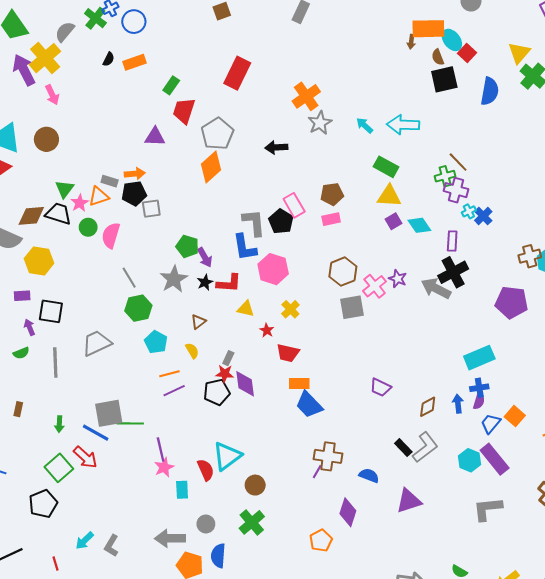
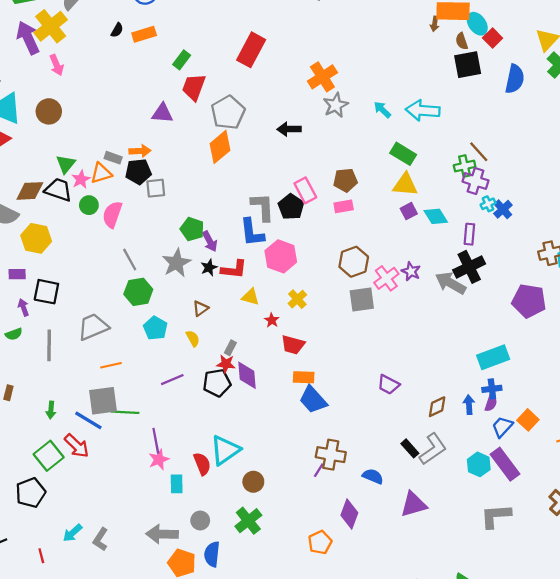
orange line: (169, 374) -> (111, 365), moved

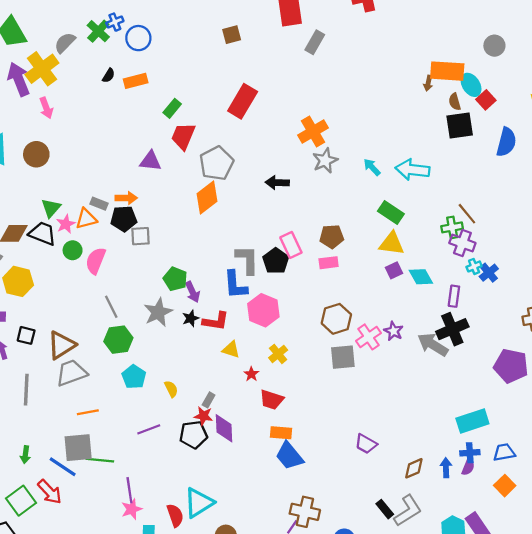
black square: (46, 292) -> (26, 335), size x0.7
brown triangle: (200, 308) -> (61, 345), moved, size x1.8
blue trapezoid: (502, 427) -> (504, 452), moved, turned 35

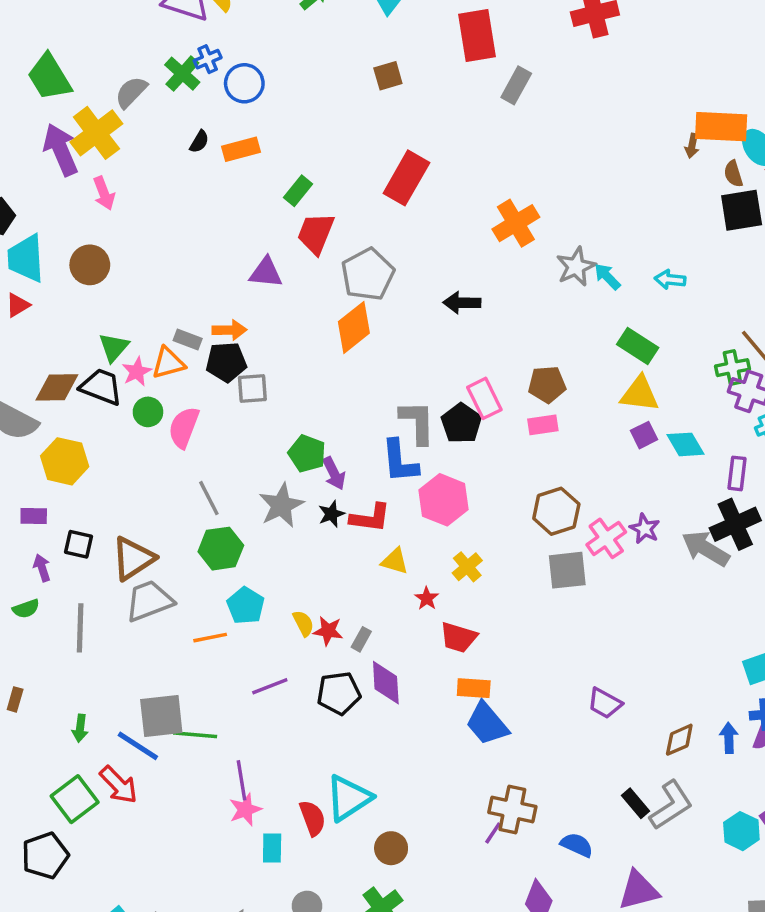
gray star: (325, 161) -> (576, 267), moved
cyan arrow: (412, 170) -> (670, 280), size x0.6
orange line: (88, 412) -> (210, 638), moved
red star: (203, 416) -> (328, 631), moved

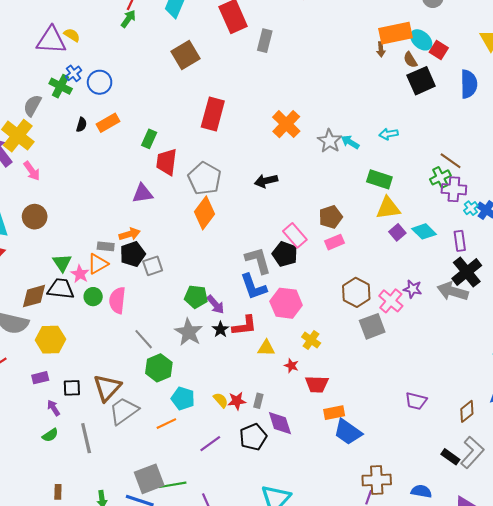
brown square: (388, 76) -> (185, 55), size x1.5

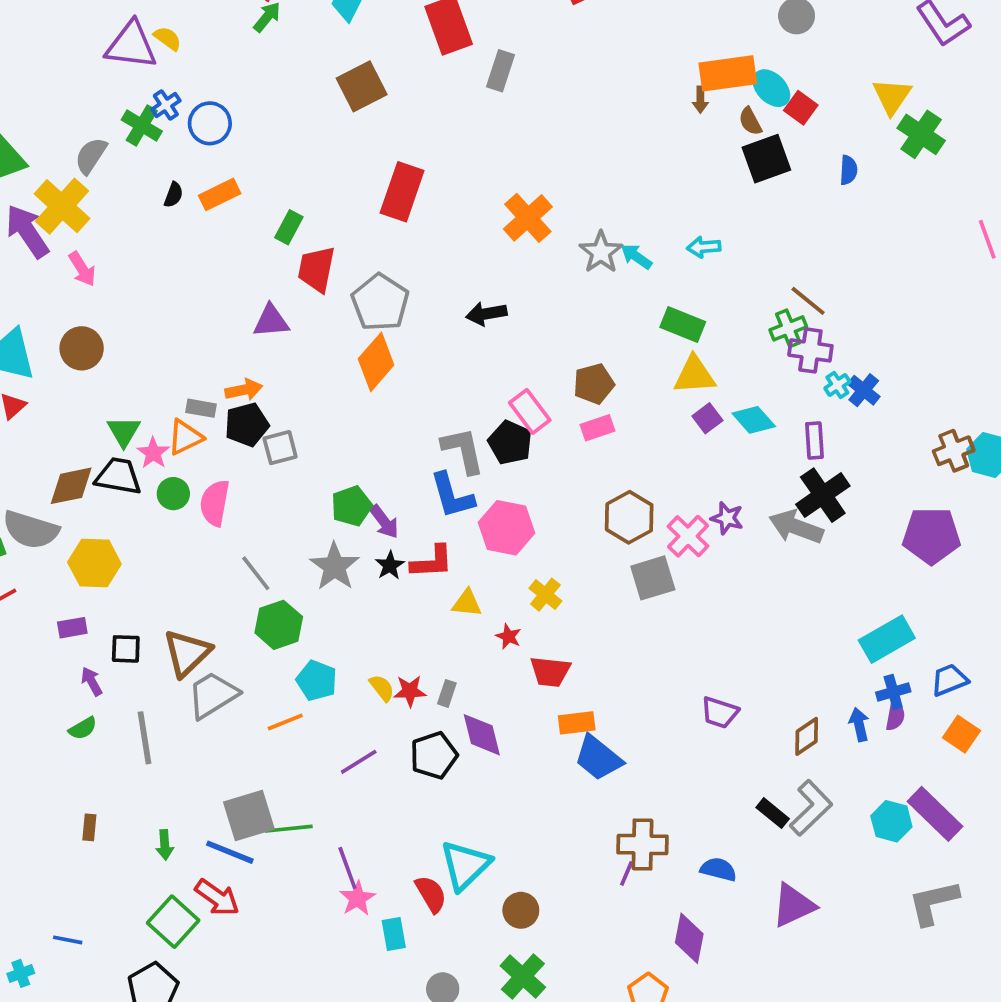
blue semicircle: (469, 84) -> (848, 170), size x0.6
green pentagon: (196, 297) -> (351, 506), turned -30

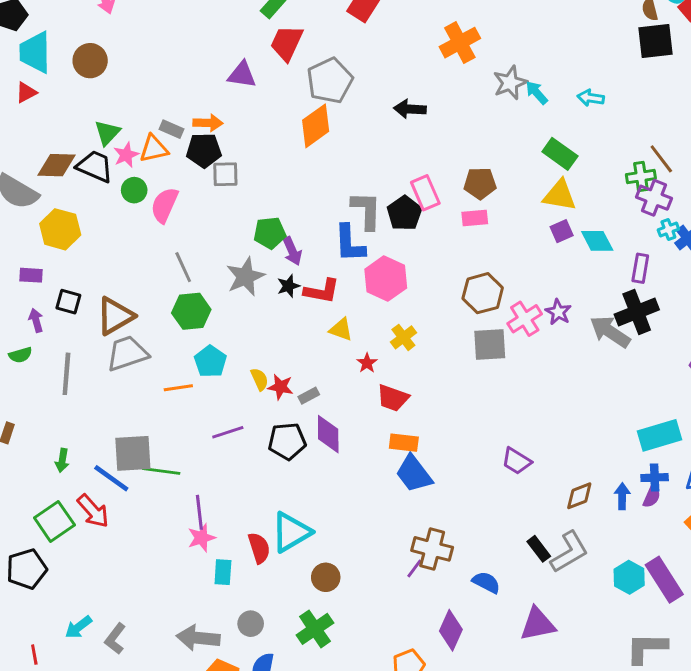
gray rectangle: (447, 693) -> (309, 396), turned 30

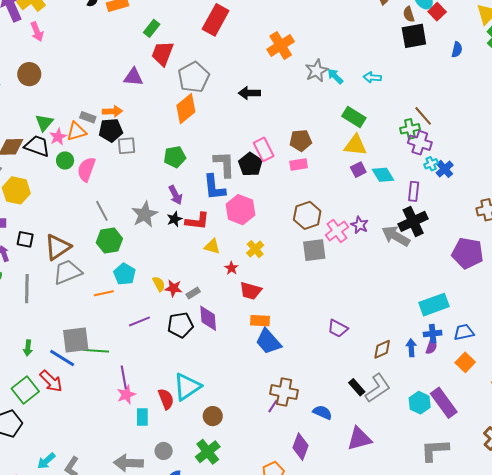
green pentagon: (270, 233) -> (175, 157), moved

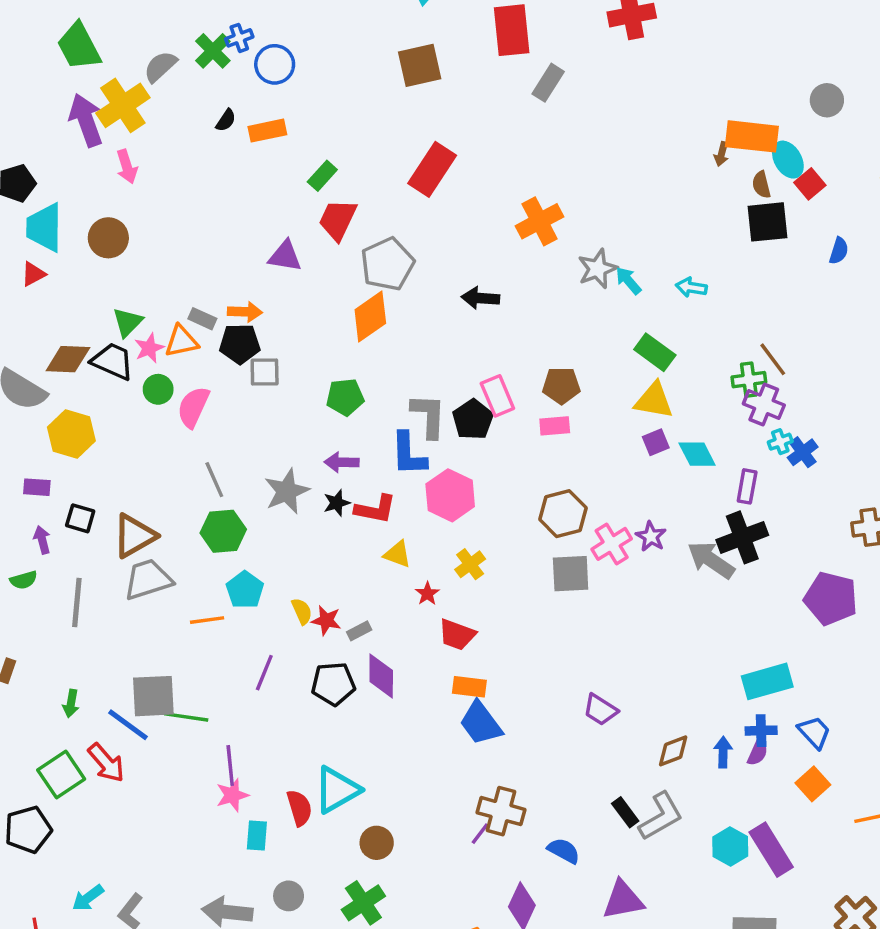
purple arrow: (175, 195) -> (342, 462), turned 114
purple line: (140, 321) -> (264, 673), turned -50
blue trapezoid: (464, 332) -> (814, 732), turned 55

